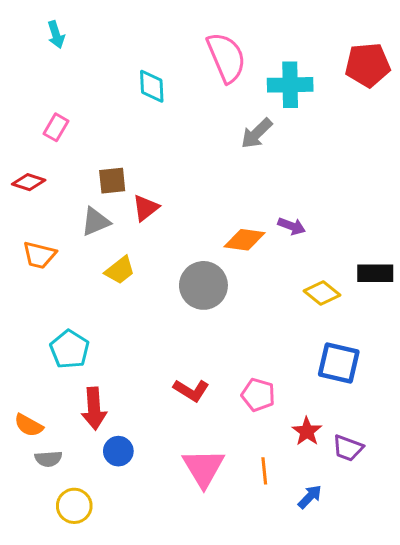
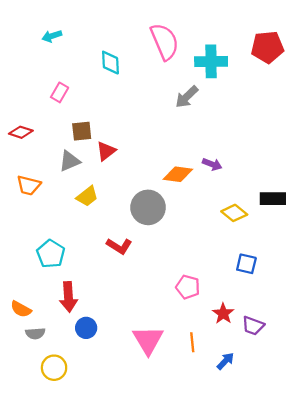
cyan arrow: (56, 35) -> (52, 36), moved, turned 90
pink rectangle: (56, 127) -> (60, 92), moved
blue square: (339, 363) -> (246, 264), size x0.7
red L-shape: (191, 390) -> (119, 246), moved

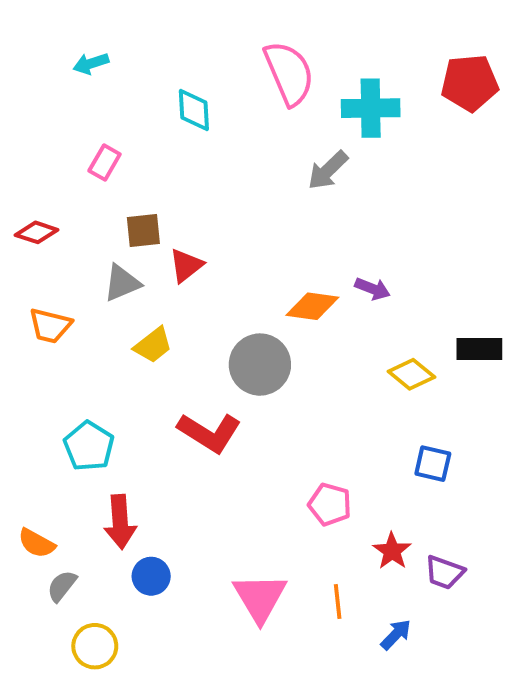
red L-shape: (119, 246) -> (209, 432), size x1.4
gray semicircle: (35, 333) -> (62, 586), turned 132

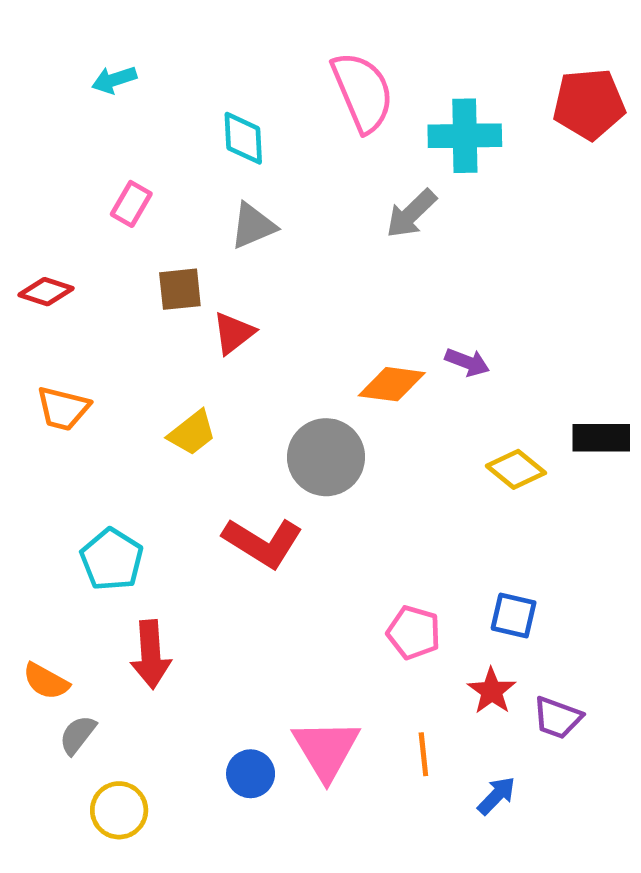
gray triangle: (122, 283) -> (253, 226), moved
blue square: (433, 464) -> (514, 615), moved
blue circle: (151, 576) -> (251, 774), moved

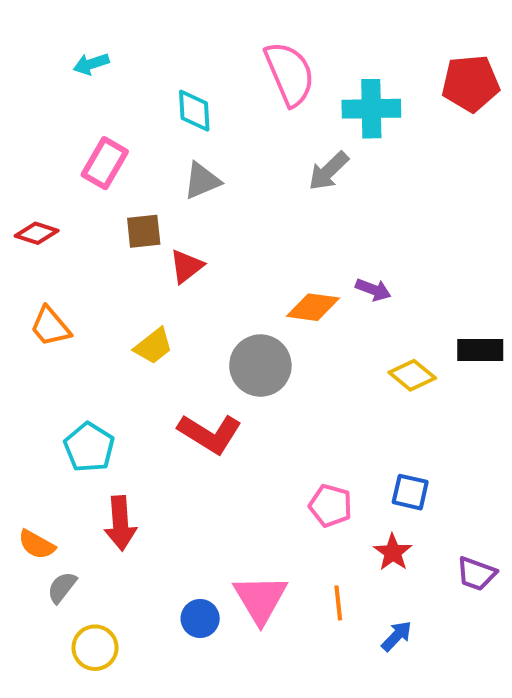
pink rectangle: (131, 204) -> (105, 163), size x1.4
orange trapezoid: (63, 408) -> (50, 327), turned 36
purple trapezoid: (557, 718) -> (476, 574), moved

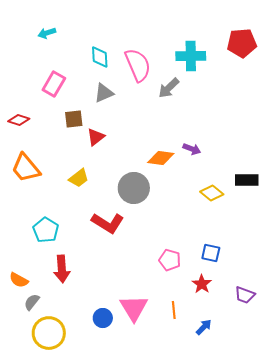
pink semicircle: (290, 74) -> (138, 65), moved
orange trapezoid: (50, 327) -> (26, 168), size x1.4
yellow circle: (95, 648) -> (49, 333), size x1.4

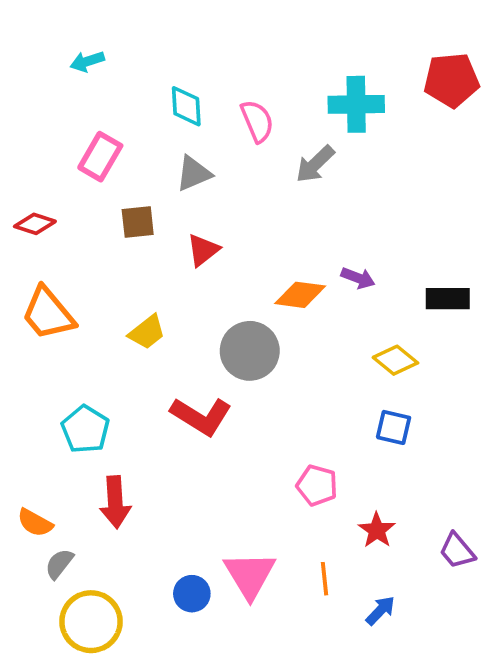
pink semicircle: (138, 65) -> (257, 121), size x0.7
red triangle: (96, 137) -> (203, 250), moved
black rectangle: (247, 180) -> (448, 299), moved
blue square: (211, 253) -> (394, 427), moved
purple trapezoid: (245, 295) -> (457, 551), turned 30

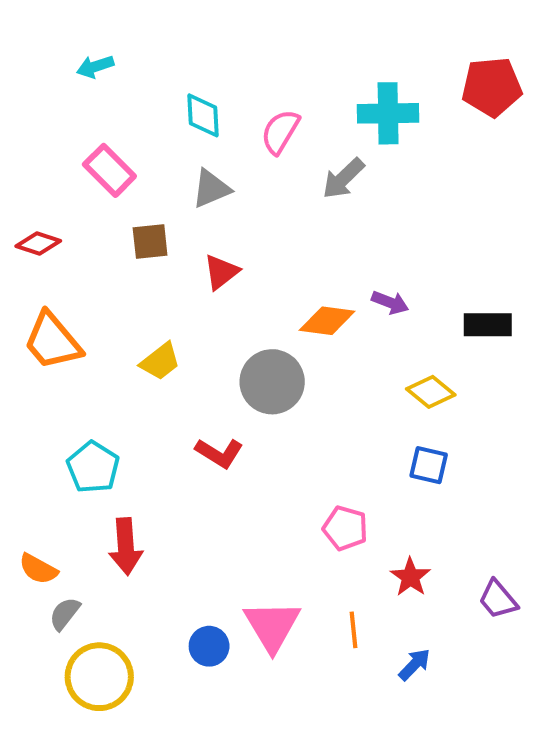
pink semicircle: (257, 121) -> (280, 132), turned -126
pink rectangle: (100, 157) -> (109, 170), turned -75
red L-shape: (201, 416) -> (219, 453), size x0.7

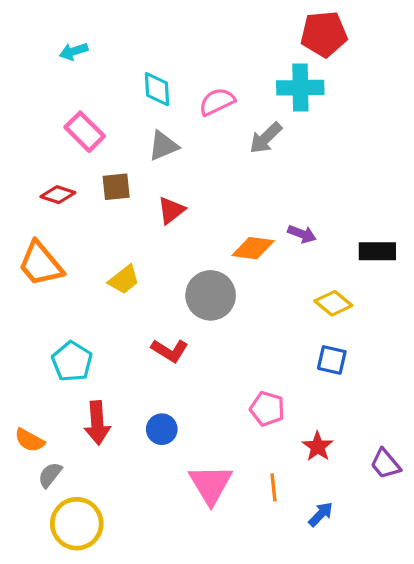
red pentagon: (492, 87) -> (324, 34), moved
pink semicircle: (280, 132) -> (217, 102), turned 33
red diamond: (38, 243) -> (58, 195), moved
blue circle: (209, 646) -> (162, 429), moved

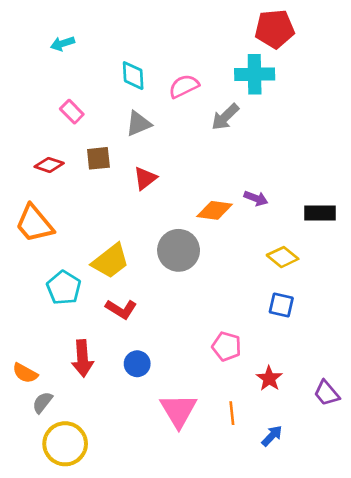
pink rectangle: (85, 132) -> (72, 112), size x0.7
yellow trapezoid: (124, 280) -> (110, 261), moved, size x1.4
red L-shape: (170, 350) -> (121, 309), moved
cyan pentagon: (72, 362) -> (64, 288), moved

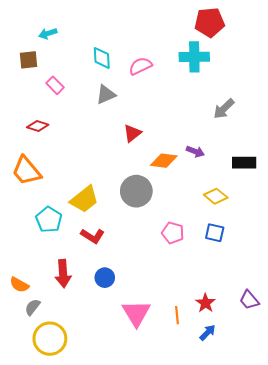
gray arrow: (225, 117) -> (224, 109), moved
brown square: (98, 158) -> (28, 60), moved
red triangle: (145, 178) -> (132, 133), moved
pink pentagon: (227, 346) -> (173, 233), moved
red star: (269, 378) -> (205, 303), moved

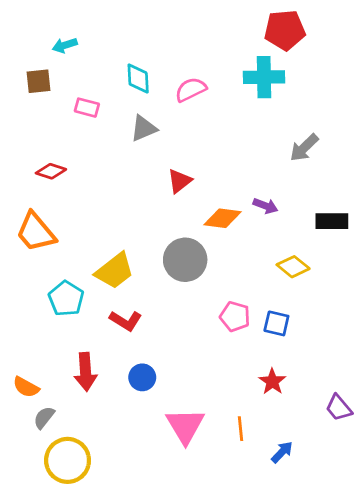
pink rectangle: (55, 85) -> (87, 108), moved, turned -30
blue square: (215, 233) -> (276, 323), moved
red star: (205, 303) -> (272, 382), moved

